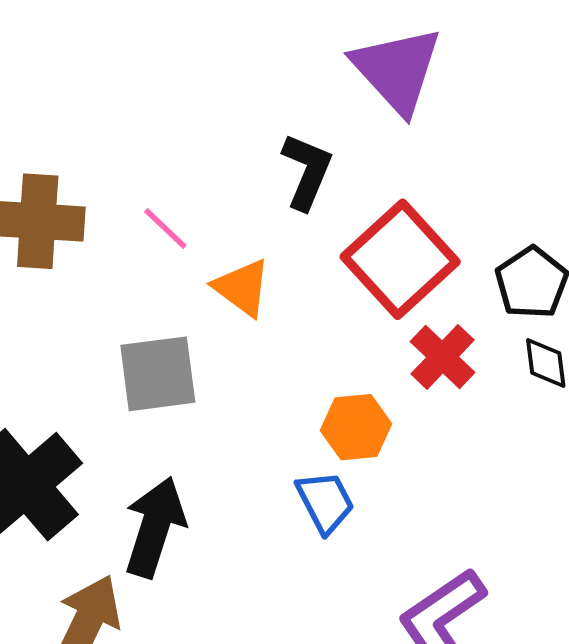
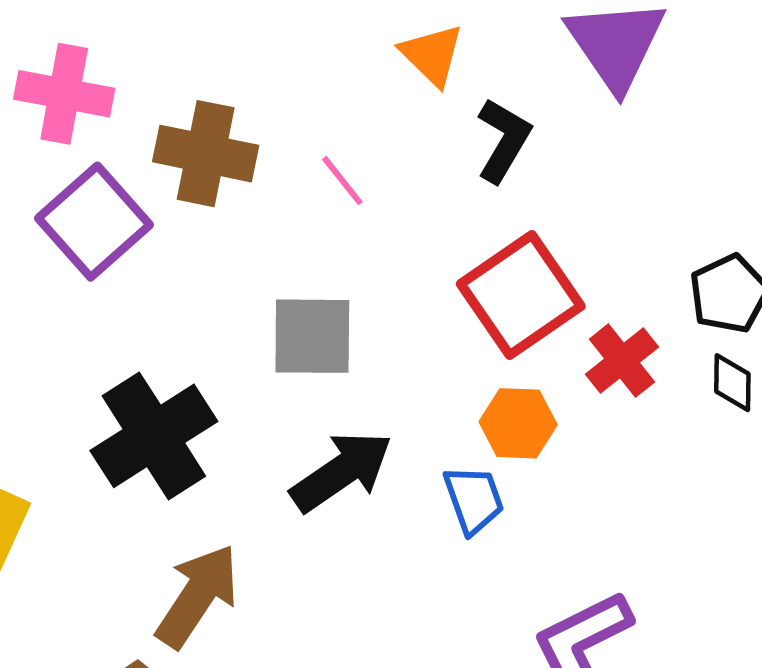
red square: (400, 259) -> (521, 295), moved
orange triangle: (242, 288) -> (432, 55), moved
black arrow: (155, 527) -> (342, 471), moved, turned 30

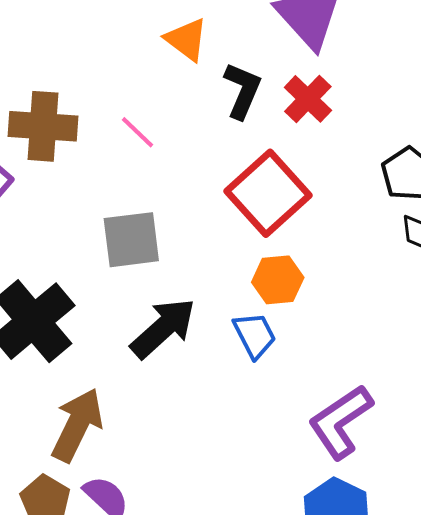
red cross: (622, 361) -> (308, 99), moved

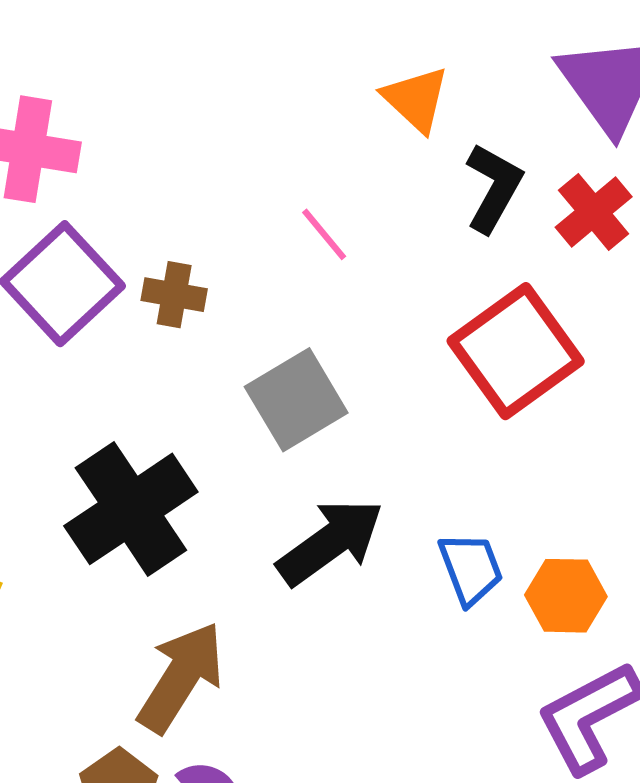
brown cross: (43, 126) -> (174, 295), moved, size x0.6
gray square: (131, 240) -> (296, 400), turned -30
orange hexagon: (278, 280) -> (566, 596), moved

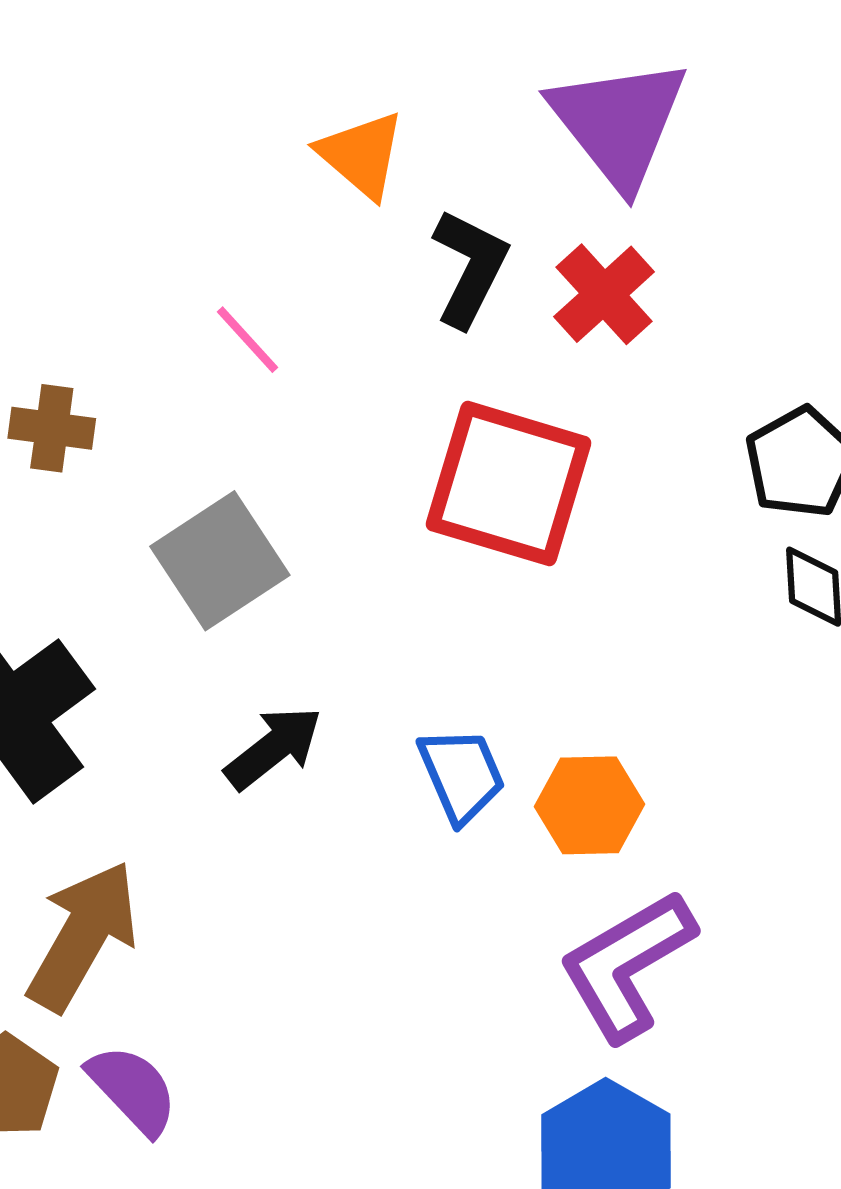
red square: (516, 351) -> (509, 484), turned -35
black arrow: (330, 542) -> (274, 748), size x0.7

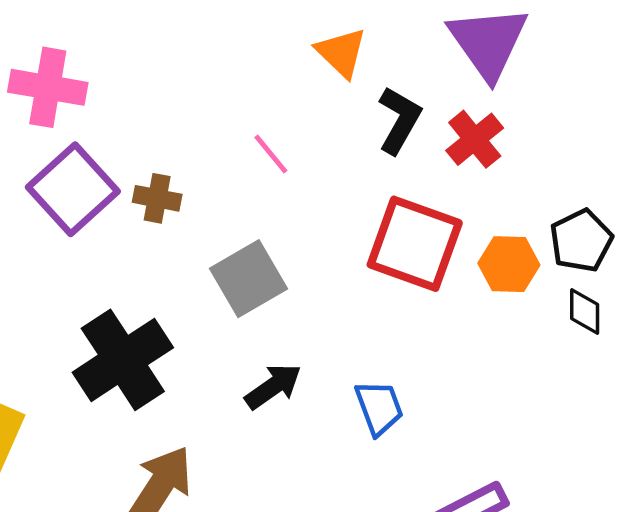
orange hexagon: (590, 805) -> (509, 264), moved

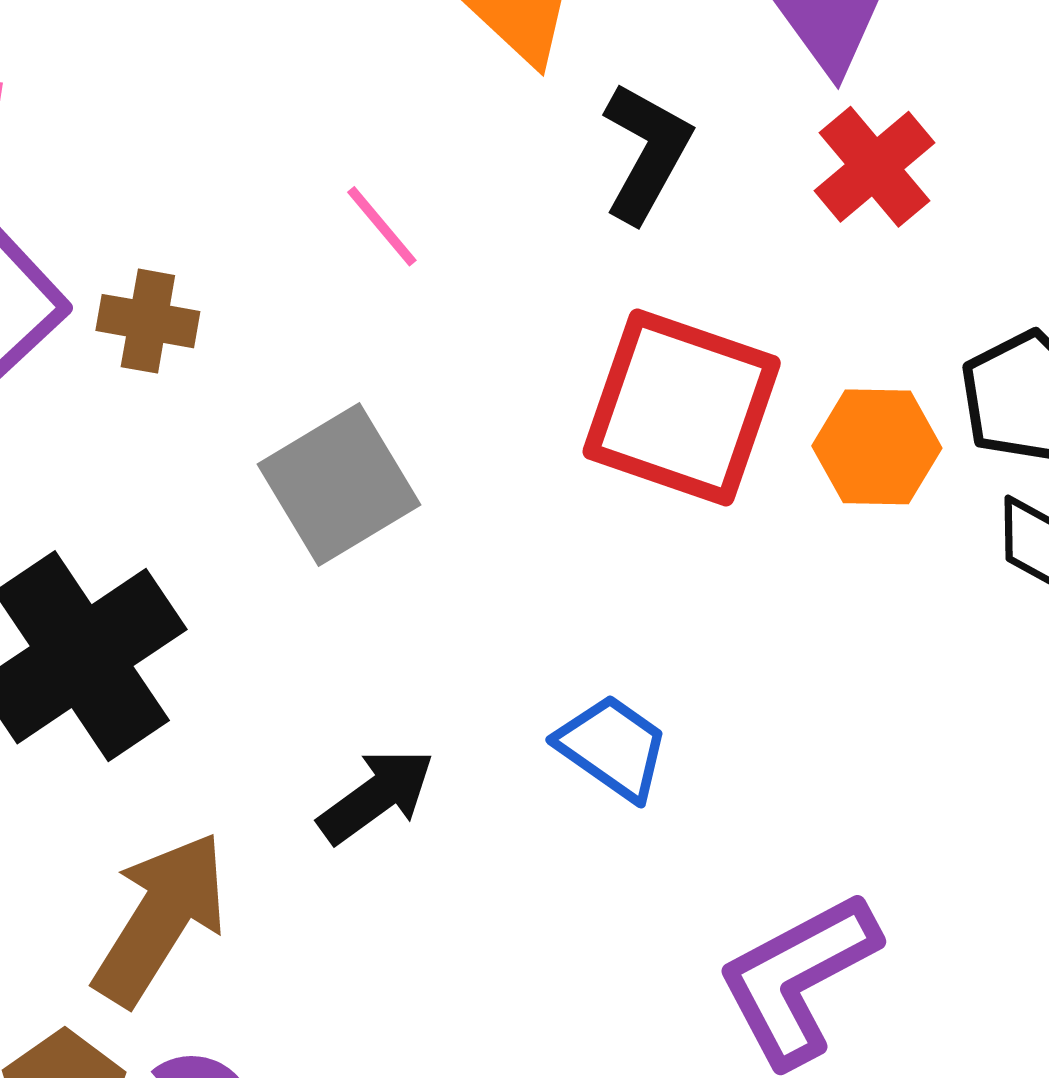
red cross: (475, 139) -> (875, 167), moved
black arrow: (273, 386) -> (376, 796), moved
blue trapezoid: (379, 408) -> (613, 747), turned -34

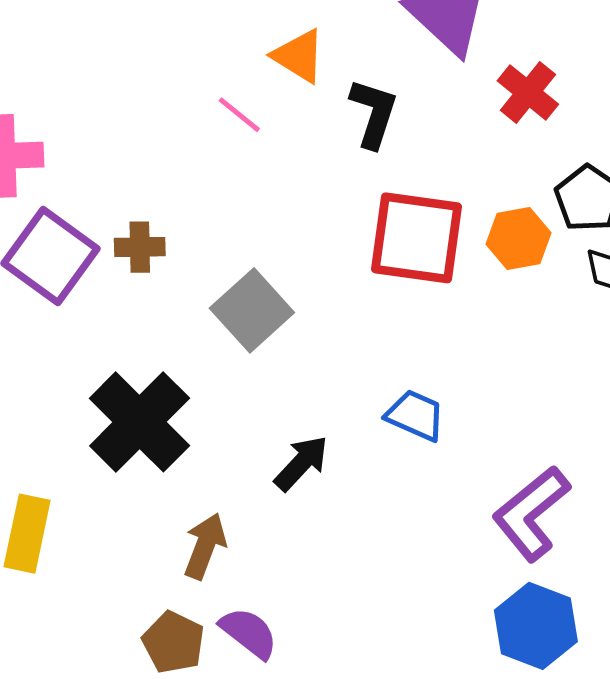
red cross: (875, 167) -> (528, 92), moved
pink line: (382, 226) -> (239, 115), moved
brown arrow: (160, 918) -> (205, 546), size x0.7

